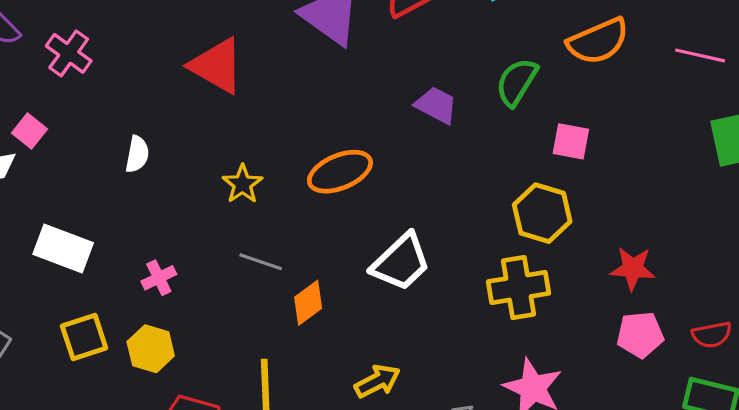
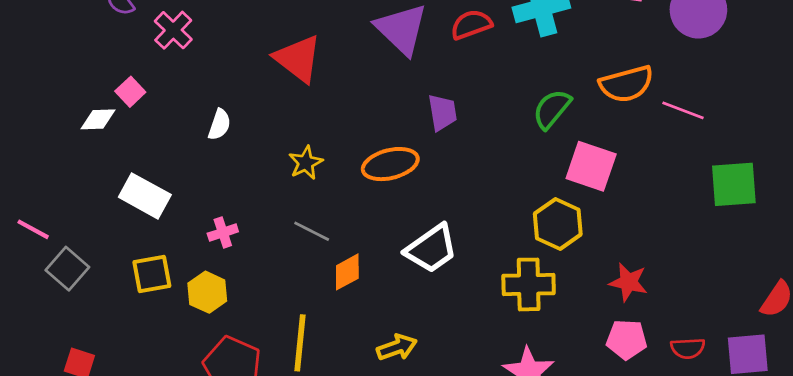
pink line: (700, 55) -> (683, 110), moved
purple trapezoid: (436, 105) -> (442, 112), moved, turned 45
pink square: (571, 141) -> (591, 166), size x1.5

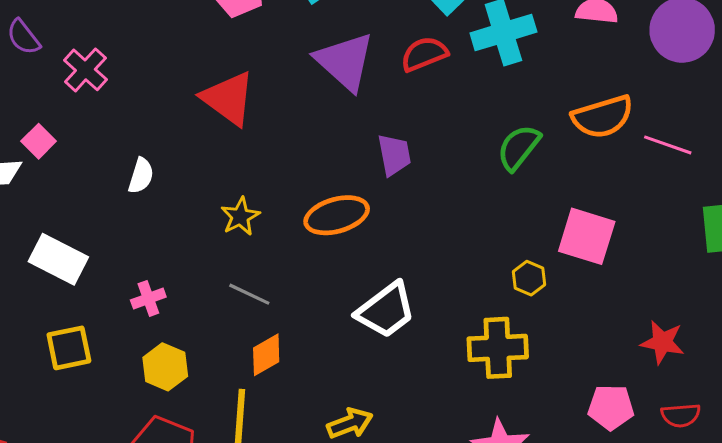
pink square: (591, 166) -> (587, 236), moved
yellow hexagon: (558, 224) -> (529, 278), size x0.6
orange diamond: (347, 272) -> (266, 355), moved
red star: (628, 282) -> (662, 342), moved
yellow hexagon: (207, 292) -> (165, 367), moved

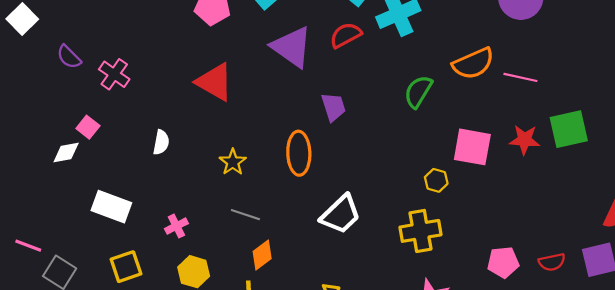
orange ellipse: (337, 215) -> (299, 153), turned -69
red star: (662, 342) -> (525, 140), moved

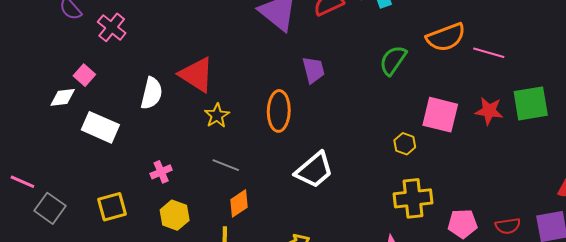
red triangle: (215, 82) -> (197, 75), moved
white semicircle: (161, 142) -> (152, 93), size x1.4
white rectangle: (111, 207) -> (100, 127), moved
yellow cross: (420, 231) -> (413, 198), moved

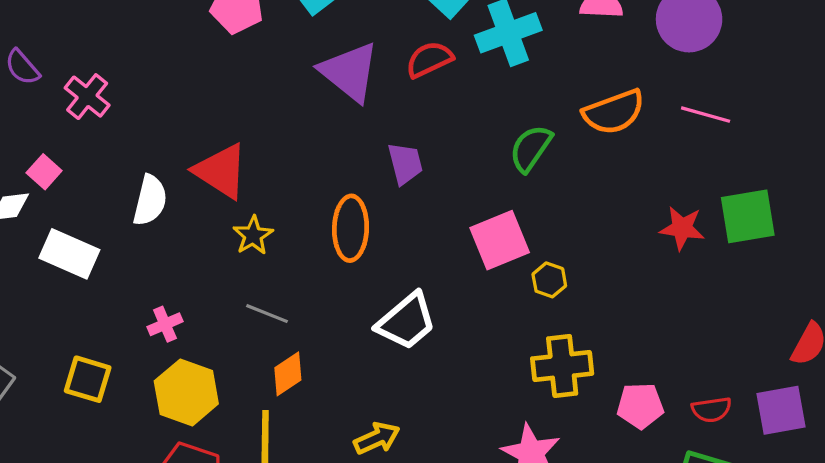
pink line: (489, 53) -> (706, 115), moved
pink square: (440, 115) -> (500, 240), moved, turned -36
yellow square: (112, 207) -> (88, 379), turned 32
yellow hexagon: (175, 215) -> (186, 392), size x1.4

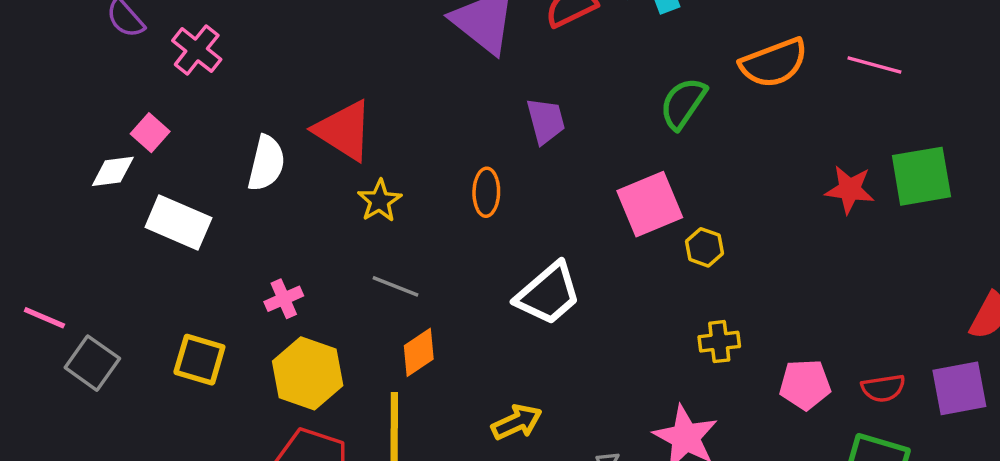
orange ellipse: (351, 228) -> (486, 192), size x0.7
yellow cross: (562, 366) -> (719, 342), size x0.6

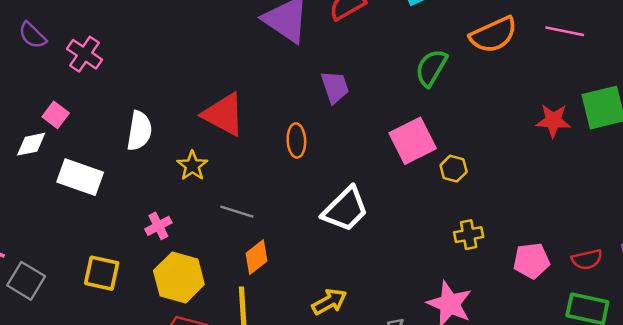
red triangle: (344, 130) -> (224, 114), moved
yellow star: (380, 201) -> (192, 166), moved

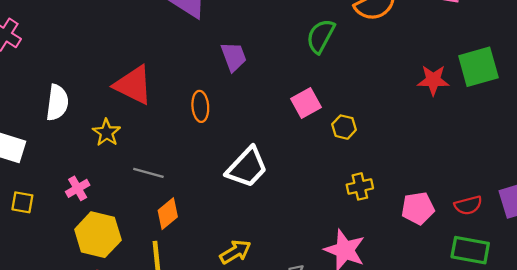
pink square: (413, 141) -> (306, 103), size x0.7
yellow square: (102, 273) -> (22, 202), moved, size x0.7

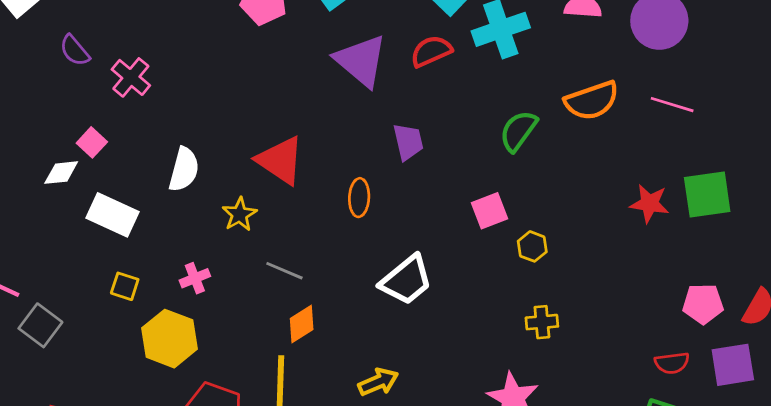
pink pentagon: (418, 208) -> (703, 304), moved
yellow hexagon: (98, 235) -> (169, 339), moved

